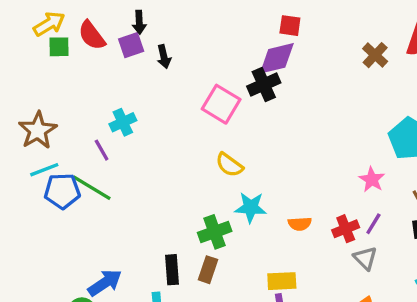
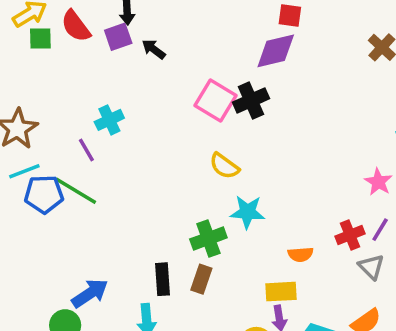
black arrow: (164, 57) -> (154, 49), turned 140
black cross: (264, 85) -> (251, 100), moved
orange semicircle: (300, 224) -> (300, 254), moved

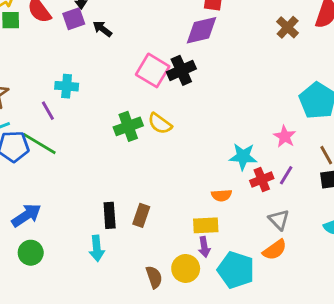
cyan cross: (109, 120) -> (67, 86), turned 30
cyan star: (247, 212) -> (243, 157), moved
green cross: (208, 238) -> (128, 126), moved
gray triangle: (371, 267) -> (279, 220), moved
blue arrow: (90, 293) -> (26, 215), moved

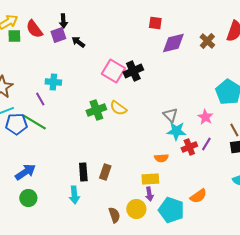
purple diamond: (201, 30) -> (173, 43), moved
gray triangle: (279, 220) -> (170, 115), moved

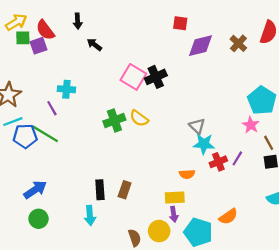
purple square: (58, 35) -> (39, 46), moved
pink star: (205, 117) -> (251, 125), moved

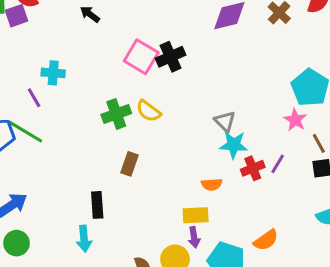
brown rectangle: (125, 190) -> (129, 164), moved

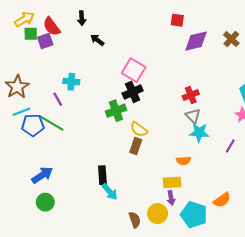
black cross: (171, 57) -> (133, 92), moved
yellow semicircle: (149, 111) -> (139, 129), moved
brown rectangle: (129, 164) -> (136, 146), moved
red cross: (253, 168) -> (191, 95), moved
cyan arrow: (84, 239) -> (110, 192), moved, turned -36

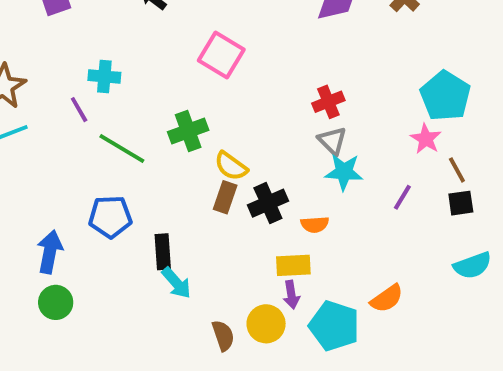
black cross: (133, 92) -> (268, 203), moved
green line: (52, 123) -> (122, 149), moved
blue pentagon: (33, 125) -> (110, 217), moved
blue arrow: (42, 175) -> (50, 252), turned -45

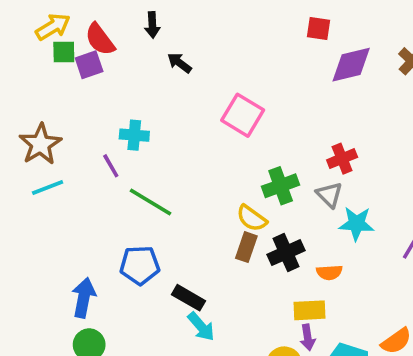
green cross: (188, 131) -> (281, 186), moved
gray triangle: (332, 141) -> (329, 195), moved
black rectangle: (163, 252) -> (188, 298), turned -56

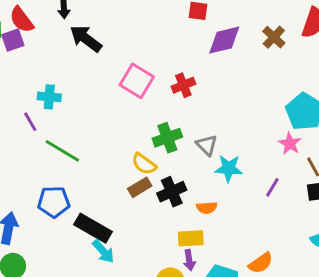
black arrow: (179, 63) -> (86, 39), size x1.6
red cross: (342, 159) -> (183, 85), moved
brown rectangle: (246, 247) -> (140, 187), turned 40
black rectangle: (188, 298) -> (93, 228), size x1.4

